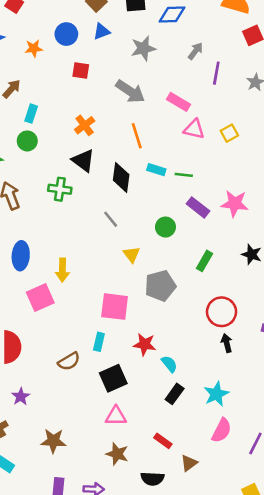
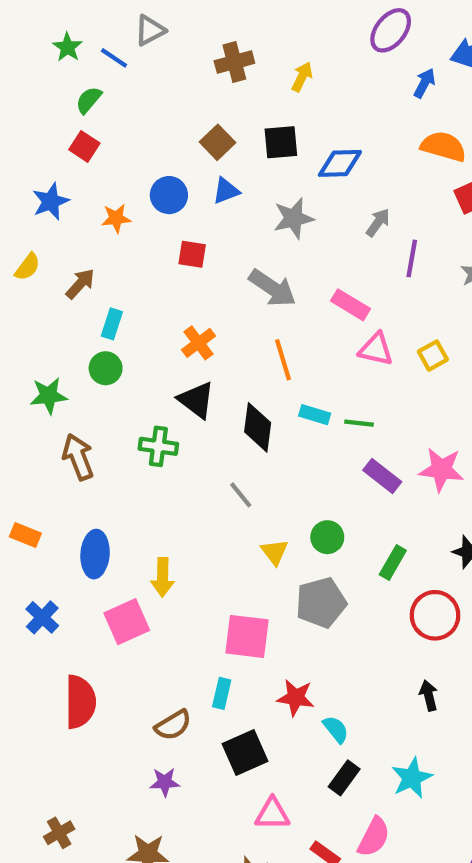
green circle: (165, 227) -> (327, 537), moved
red circle: (222, 312) -> (435, 615), moved
purple star: (21, 397) -> (165, 782), moved, turned 30
pink triangle: (116, 416) -> (272, 814), moved
pink semicircle: (222, 430) -> (374, 837), moved

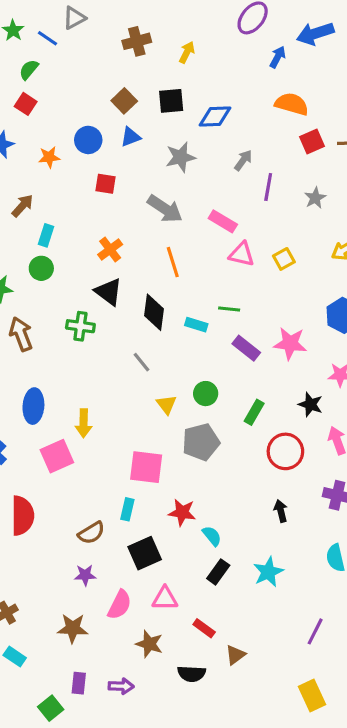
cyan rectangle: (315, 415) -> (196, 325), moved
pink semicircle: (374, 837) -> (120, 605), moved

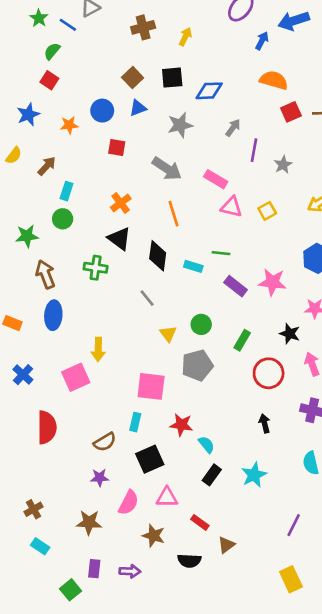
gray star: (315, 198) -> (283, 165), moved
blue ellipse: (33, 406) -> (53, 315), moved

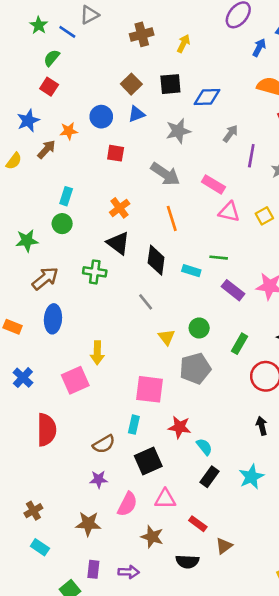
brown arrow: (47, 166) -> (46, 149), moved
brown arrow: (45, 274) -> (45, 278), turned 72

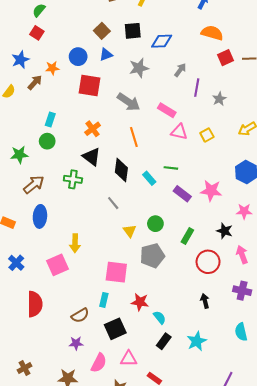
red square: (116, 153) -> (89, 85), size x1.6
cyan rectangle: (191, 271) -> (149, 178), turned 32

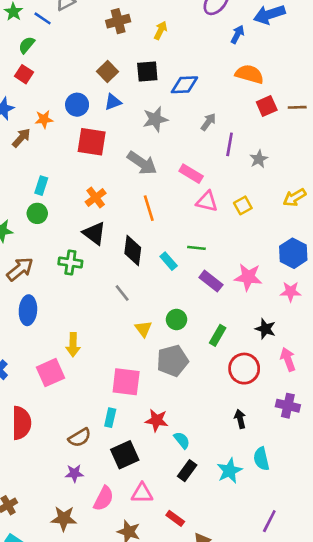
pink star: (244, 211) -> (291, 292), moved
cyan semicircle: (241, 332) -> (261, 459), moved

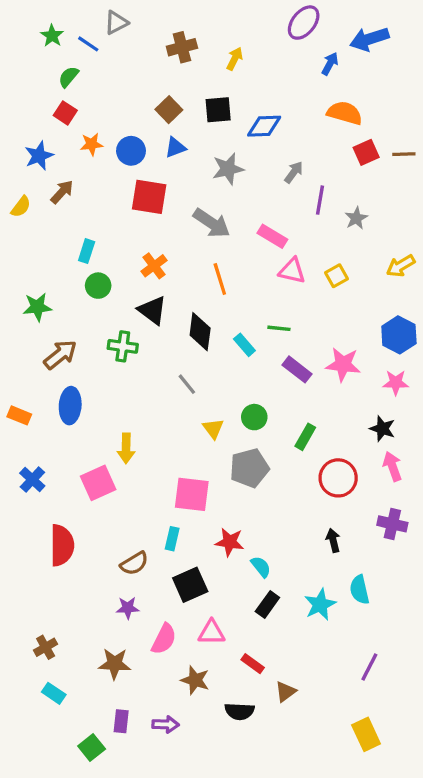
orange star: (44, 119) -> (92, 144), moved
green circle: (37, 213) -> (98, 286), moved
black star: (265, 329) -> (383, 429), moved

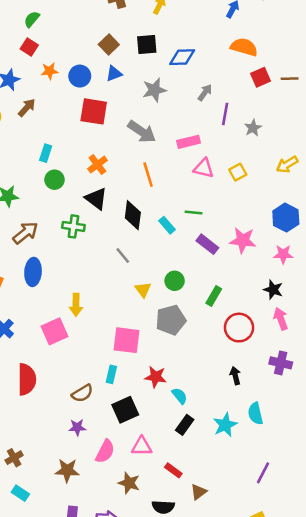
pink rectangle: (272, 236) -> (188, 142), turned -45

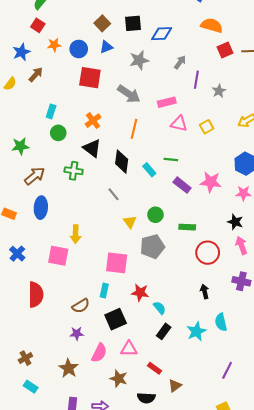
orange line: (148, 175) -> (134, 129), turned 30
green rectangle: (214, 296) -> (187, 227), turned 63
pink square: (54, 331) -> (58, 256), turned 35
brown star: (67, 470) -> (68, 368), turned 30

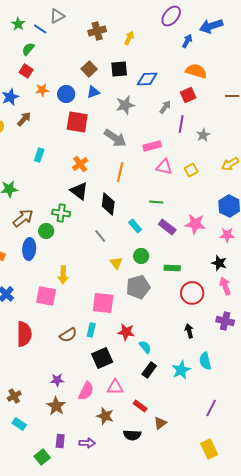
red square: (225, 50) -> (188, 95), moved
green circle: (58, 133) -> (46, 231), moved
cyan rectangle: (149, 170) -> (135, 226), moved
brown semicircle: (81, 306) -> (68, 335), moved
purple star: (77, 333) -> (57, 380), moved

